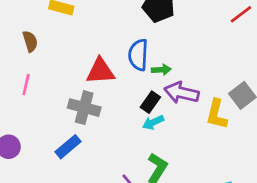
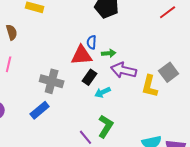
blue semicircle: (138, 55) -> (92, 42), size x0.6
red triangle: (100, 71) -> (82, 55), moved
black rectangle: (150, 102) -> (90, 77), moved

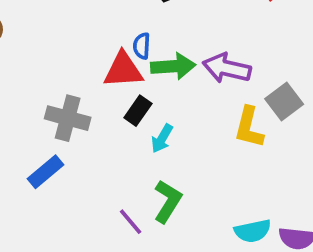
green arrow: (109, 53) -> (173, 66), size x1.6
purple arrow: (124, 70) -> (227, 68), moved
cyan arrow: (103, 92) -> (162, 138), turned -35

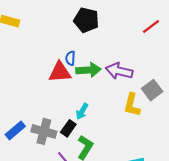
black rectangle: (138, 111) -> (68, 128), moved
gray cross: (68, 118) -> (44, 131), moved

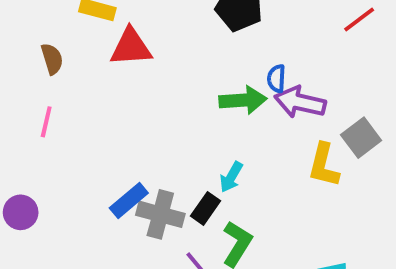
blue semicircle: (70, 58) -> (276, 79), moved
red triangle: (60, 72) -> (131, 47), moved
blue rectangle: (15, 130) -> (129, 201), moved

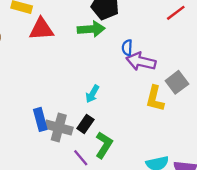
green arrow: (243, 100) -> (91, 29), moved
cyan arrow: (231, 177) -> (92, 94), moved
blue rectangle: (129, 201) -> (40, 119), turned -65

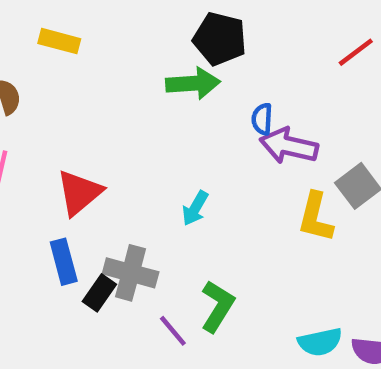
red triangle: (41, 29) -> (79, 193), moved, turned -36
blue rectangle: (40, 119) -> (64, 262), moved
black rectangle: (85, 124) -> (99, 293), moved

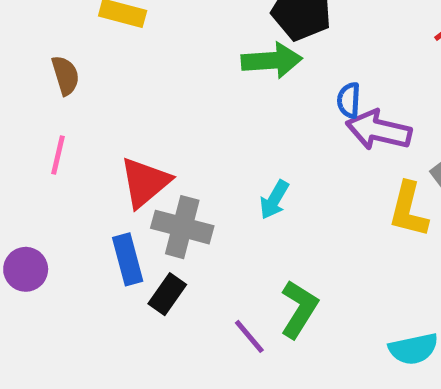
gray cross: (131, 273) -> (182, 227), moved

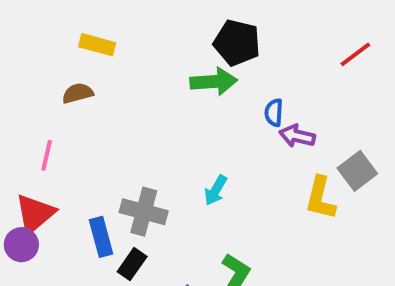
brown semicircle: (65, 75) -> (78, 93), moved, turned -88
purple arrow: (379, 130) -> (297, 136), size x0.7
red triangle: (145, 182) -> (35, 214), moved

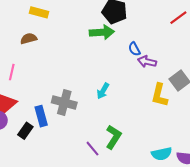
blue semicircle: (274, 113) -> (134, 49), turned -32
black rectangle: (132, 264) -> (25, 131), moved

